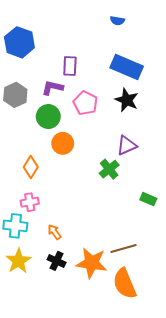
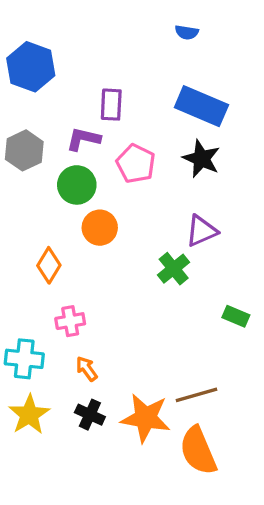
pink cross: (30, 202) -> (70, 321), moved

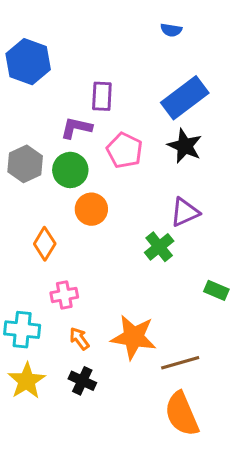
blue rectangle: (201, 106) -> (185, 98), turned -60
gray hexagon: (24, 150) -> (25, 164), moved
orange star: (146, 418) -> (134, 337), moved

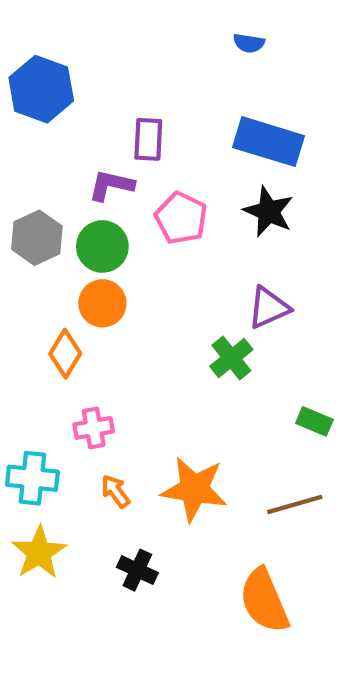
blue rectangle: (185, 98) -> (269, 142), turned 54
orange circle: (91, 209) -> (102, 303), moved
brown line: (180, 363) -> (295, 504), moved
black cross: (82, 381) -> (137, 570), moved

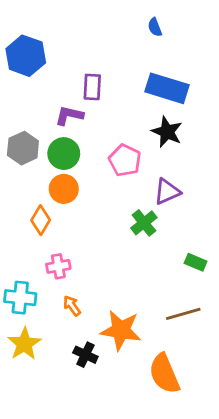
blue semicircle: (249, 43) -> (155, 27), turned 60
pink pentagon: (181, 218) -> (125, 160), moved
orange star: (194, 489) -> (121, 330), moved

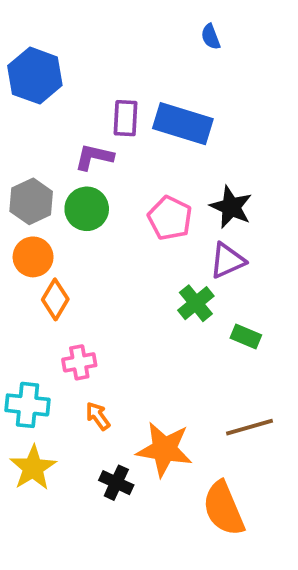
blue rectangle: (167, 88) -> (183, 124), moved
black star: (167, 132) -> (231, 207), moved
orange circle: (64, 189) -> (33, 257), moved
green rectangle: (196, 262) -> (246, 336), moved

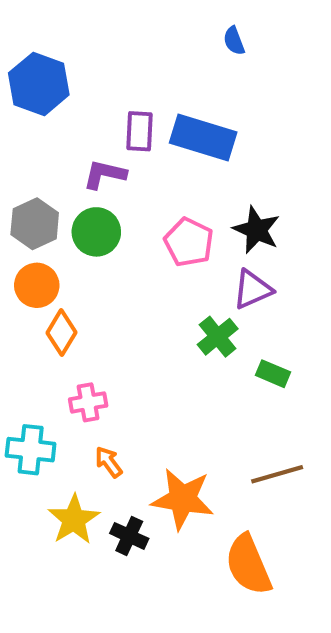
yellow star: (33, 468) -> (74, 520), moved

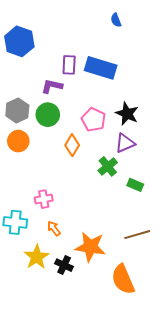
orange diamond: (61, 333) -> (72, 145), moved

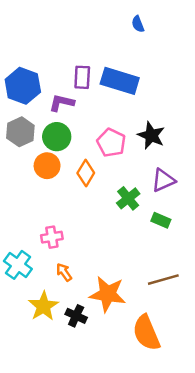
blue hexagon: (19, 41) -> (23, 86), moved
orange circle: (18, 141) -> (47, 166), moved
purple triangle: (125, 143) -> (163, 180), moved
cyan cross: (15, 222) -> (18, 265), turned 30

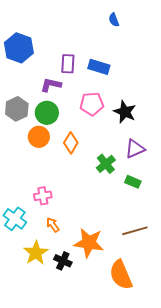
blue rectangle: (120, 81) -> (99, 67), size x0.7
blue hexagon: (23, 86) -> (19, 48), moved
pink pentagon: (111, 143) -> (92, 104), moved, turned -30

